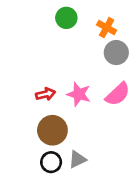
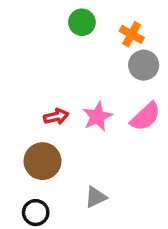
pink star: (79, 94) -> (97, 117), turned 30
brown circle: (52, 130) -> (43, 161), moved
black circle: (51, 162) -> (36, 213), moved

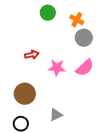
red arrow: (56, 117) -> (32, 55), moved
pink star: (97, 117) -> (57, 68), turned 30

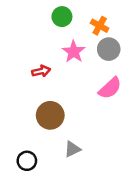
pink star: (57, 68) -> (74, 52), moved, turned 30
brown circle: (25, 94) -> (50, 115), moved

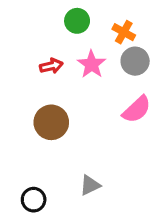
red arrow: (41, 71) -> (51, 66), moved
brown circle: (50, 115) -> (51, 122), moved

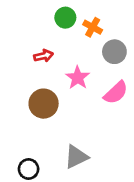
orange cross: (124, 32) -> (93, 27), moved
pink star: (92, 64) -> (78, 78), moved
gray triangle: (90, 185) -> (76, 157), size x1.4

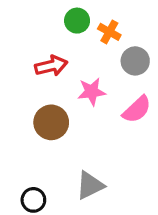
red arrow: (44, 56) -> (51, 66), size x1.4
pink star: (78, 78) -> (92, 92), turned 30

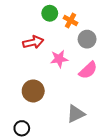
brown circle: (51, 122) -> (33, 91), moved
gray triangle: (90, 185) -> (76, 114), moved

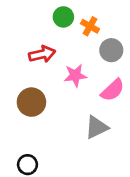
brown circle: (33, 91) -> (31, 102), moved
gray triangle: (76, 114) -> (97, 127), moved

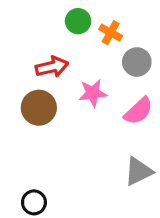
brown circle: (31, 102) -> (39, 108), moved
gray triangle: (97, 127) -> (138, 171), moved

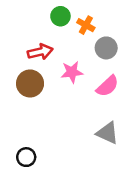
gray triangle: (138, 171) -> (107, 133), turned 50

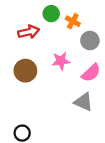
red arrow: (40, 52) -> (29, 32), moved
gray triangle: (107, 133) -> (83, 102), moved

